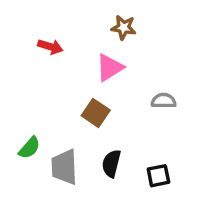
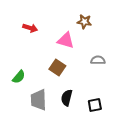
brown star: (124, 28) -> (84, 22), moved
pink triangle: (110, 68) -> (66, 40), turned 48
green semicircle: (29, 148) -> (19, 77), moved

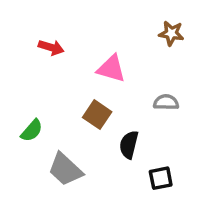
brown star: (84, 22) -> (171, 33), moved
black semicircle: (67, 98) -> (129, 145), moved
gray trapezoid: (39, 100) -> (65, 169), turned -45

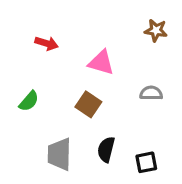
green semicircle: (32, 131) -> (29, 101), moved
black semicircle: (129, 145) -> (106, 149), moved
gray trapezoid: (65, 169) -> (59, 154), turned 48

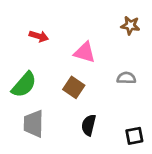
green semicircle: (29, 101) -> (24, 85), size x1.5
gray trapezoid: (59, 154) -> (33, 124), moved
black square: (146, 162) -> (134, 136), moved

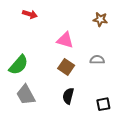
red arrow: (39, 36) -> (30, 14), moved
brown square: (74, 87) -> (66, 67), moved
gray trapezoid: (33, 124) -> (26, 95), turned -30

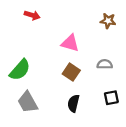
black square: (103, 104) -> (111, 98), moved

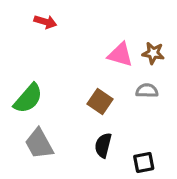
brown star: (108, 21) -> (153, 53), moved
pink triangle: (70, 43) -> (120, 55), moved
black square: (111, 98) -> (144, 162), moved

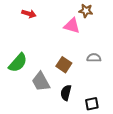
brown star: (153, 53) -> (86, 11), moved
pink triangle: (120, 55) -> (72, 26), moved
gray trapezoid: (39, 144) -> (41, 82), moved

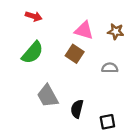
brown star: (86, 11) -> (116, 31), moved
green semicircle: (18, 63) -> (32, 53), moved
brown square: (64, 65) -> (75, 54), moved

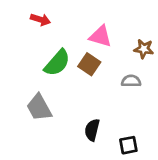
brown star: (116, 31) -> (144, 49), moved
green semicircle: (32, 53) -> (57, 63), moved
gray trapezoid: (48, 96) -> (39, 108), moved

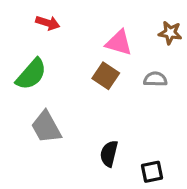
brown star: (144, 49) -> (170, 33), moved
green semicircle: (57, 63) -> (31, 74), moved
gray semicircle: (131, 81) -> (155, 79), moved

